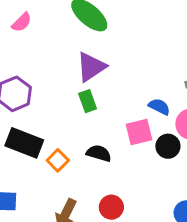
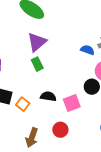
blue semicircle: (159, 107) -> (87, 50), moved
pink square: (139, 132) -> (72, 103), moved

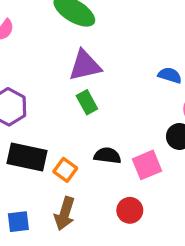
purple triangle: (37, 42) -> (85, 66), turned 30
brown arrow: (32, 138) -> (65, 214), moved

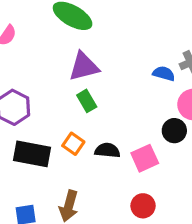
orange square: (65, 170) -> (73, 144), moved
red circle: (130, 210) -> (143, 206), moved

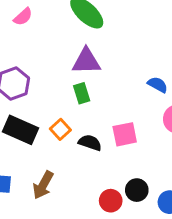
black circle: (174, 131) -> (137, 190), moved
pink square: (145, 158) -> (125, 134), moved

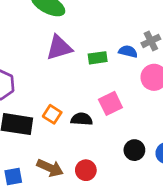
green rectangle: (82, 93) -> (98, 58), moved, turned -66
brown arrow: (43, 185) -> (50, 168), turned -80
red circle: (111, 201) -> (86, 170), moved

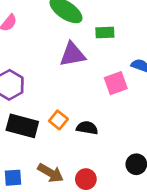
green rectangle: (98, 58) -> (105, 32), moved
pink square: (110, 103) -> (116, 83), moved

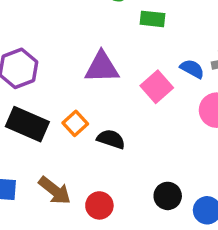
purple triangle: (72, 54) -> (102, 67), moved
pink square: (116, 83) -> (157, 87), turned -30

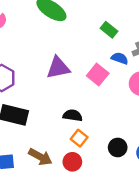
green rectangle: (152, 19) -> (109, 30), moved, turned 42
orange square: (75, 123) -> (79, 138), moved

